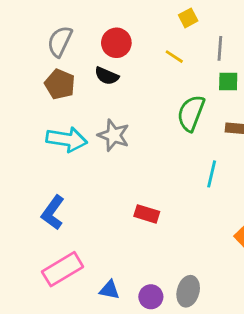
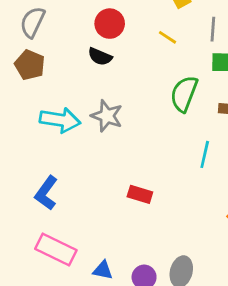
gray semicircle: (60, 41) -> (32, 22), moved
brown pentagon: (60, 84) -> (30, 65), moved
pink rectangle: (63, 269) -> (56, 250), turned 57

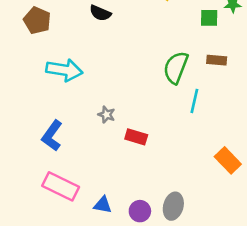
green semicircle: (184, 94) -> (176, 68), moved
gray star: (107, 116) -> (106, 115), moved, size x0.6

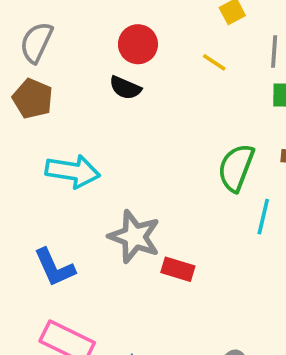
gray star: (106, 115) -> (134, 237), size x2.0
blue L-shape: (52, 136) -> (54, 267), turned -60

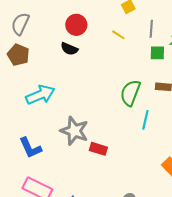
cyan arrow: (73, 171) -> (40, 95), turned -32

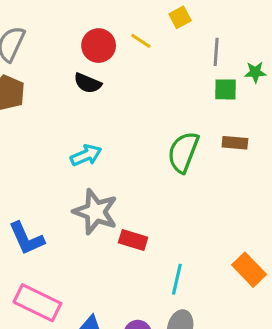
yellow line: (118, 35) -> (141, 41), moved
cyan arrow: (40, 95) -> (86, 155), moved, size x0.7
cyan line: (145, 120) -> (177, 279), moved

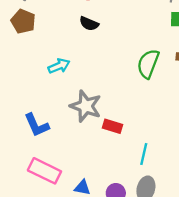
black semicircle: (88, 83) -> (89, 24), moved
cyan arrow: (86, 155) -> (59, 66), moved

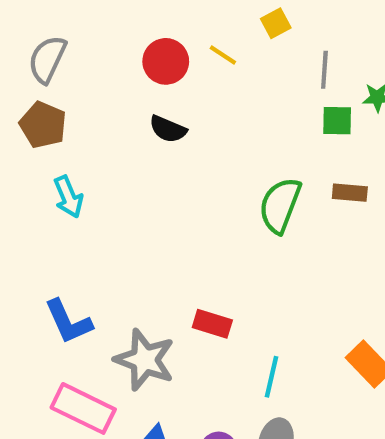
cyan arrow: (59, 66) -> (68, 197), moved, turned 90
gray star: (86, 106) -> (145, 360), moved

